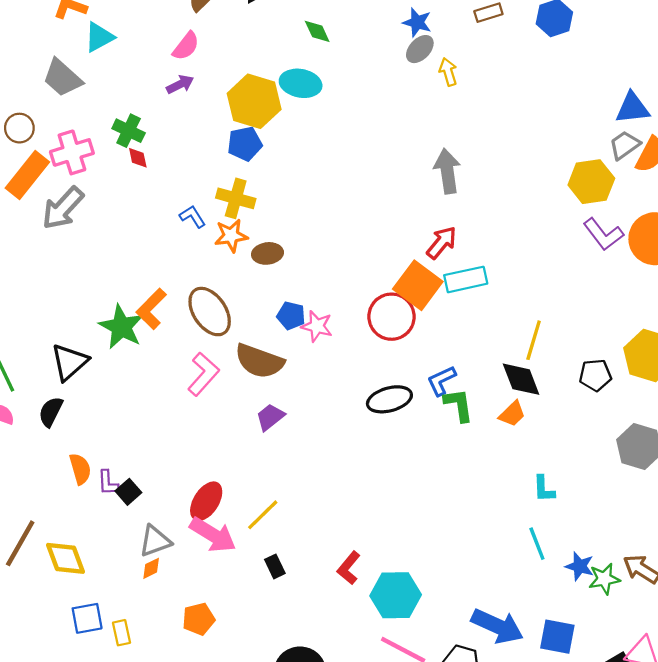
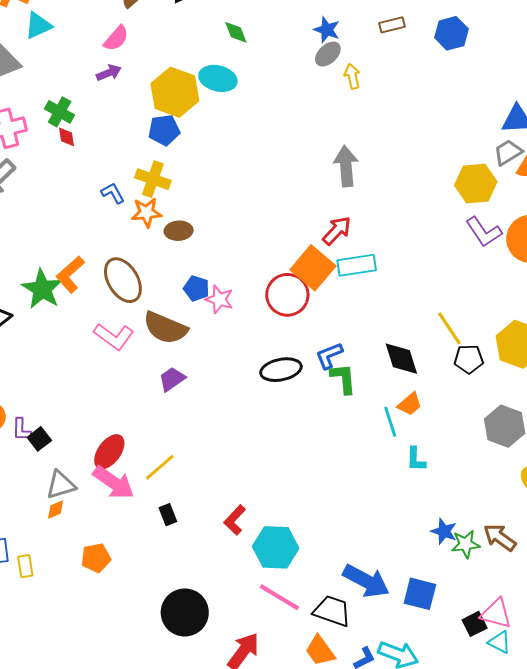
yellow line: (534, 340) -> (449, 328), moved, turned -54
pink L-shape: (203, 374) -> (114, 336), turned 81
orange trapezoid: (512, 414) -> (410, 404), moved
cyan line: (537, 544) -> (390, 422), moved

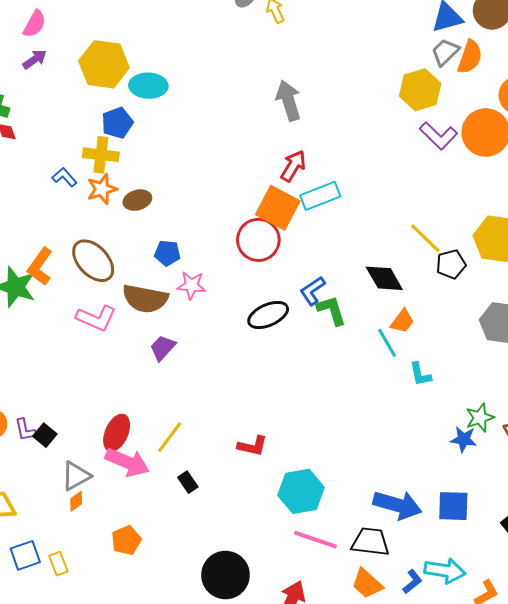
cyan ellipse: (218, 78) -> (148, 86), moved
blue pentagon: (164, 130) -> (117, 123), moved
pink star: (219, 299) -> (192, 285), moved
red L-shape: (235, 520) -> (252, 446), moved, turned -108
green star: (466, 544) -> (480, 418), moved

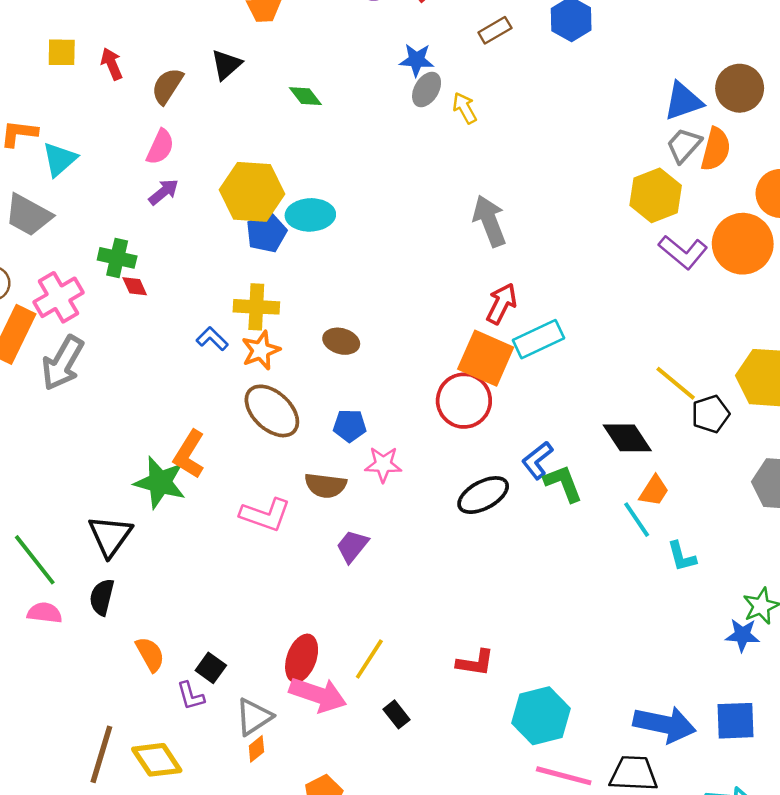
blue pentagon: (117, 123) -> (266, 232), moved
brown ellipse: (137, 200) -> (341, 341), moved, turned 36
brown ellipse: (93, 261) -> (272, 411), moved
brown semicircle: (145, 299) -> (326, 485), size x0.7
purple L-shape: (25, 430) -> (191, 696), moved

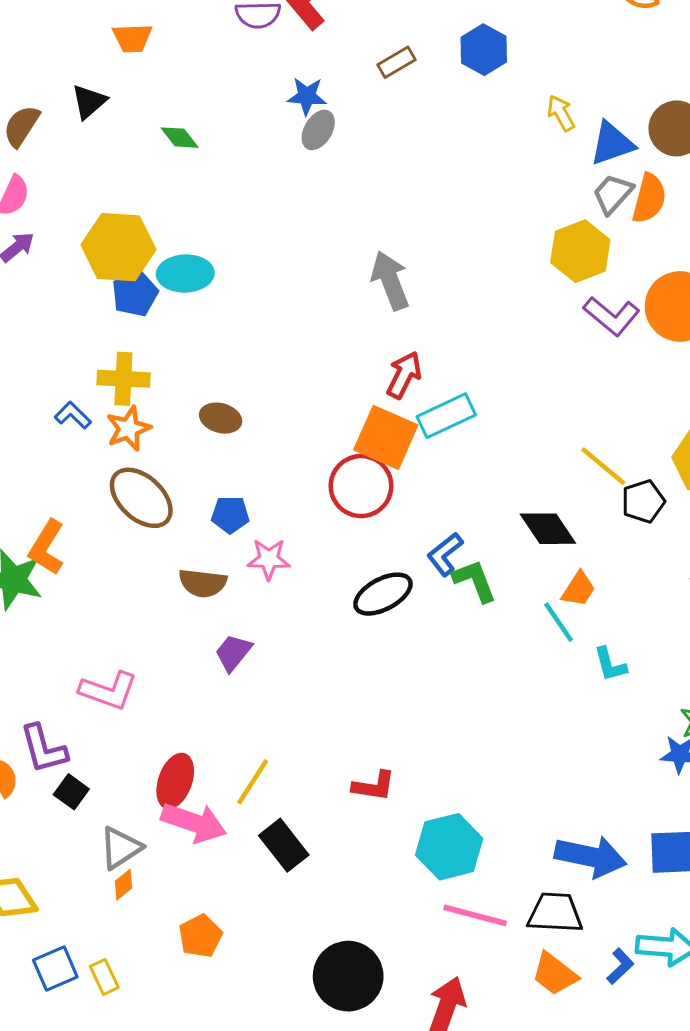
yellow arrow: (465, 108) -> (561, 113), moved
pink L-shape: (265, 515) -> (108, 691), moved
purple L-shape: (191, 696) -> (44, 749), moved, size x1.5
black rectangle: (396, 714) -> (284, 845), size x1.6

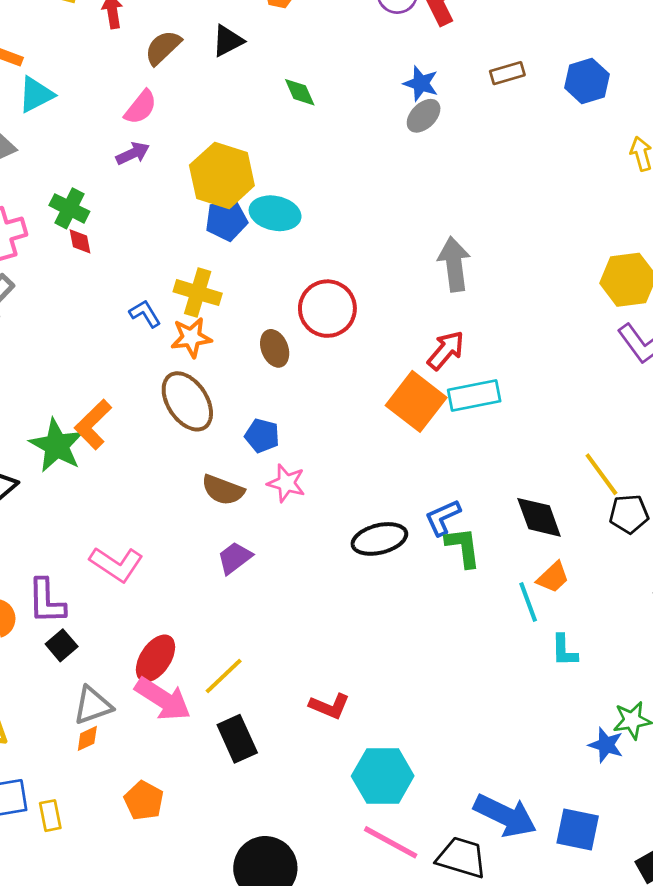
brown ellipse: (221, 418) -> (275, 348), turned 39
red circle: (361, 486) -> (327, 309), moved
orange pentagon: (200, 936) -> (144, 801), turned -30

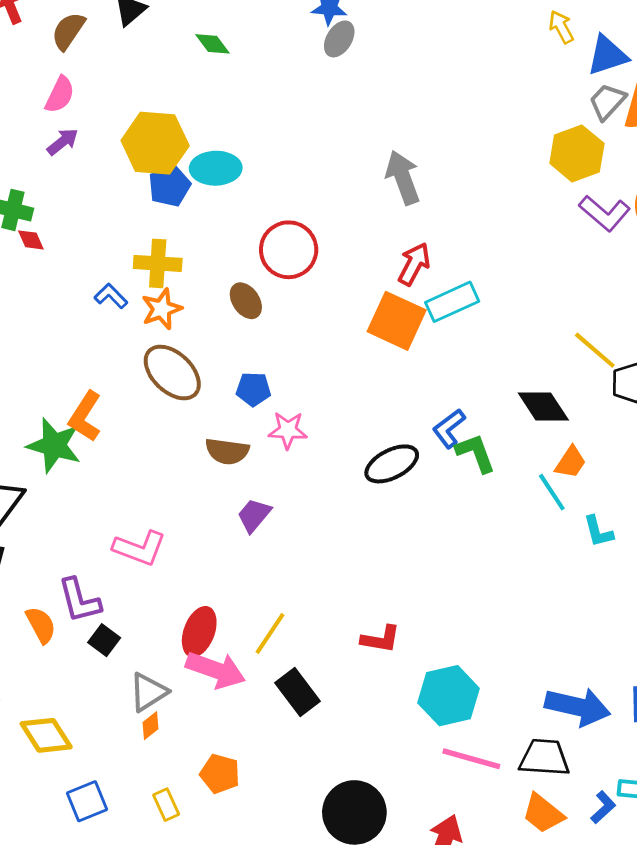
yellow rectangle: (50, 816) -> (166, 805), moved

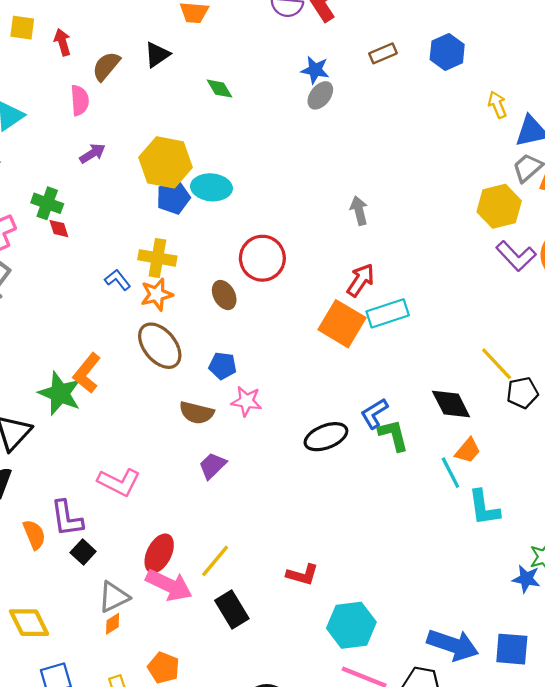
pink semicircle: (60, 95) -> (80, 100), moved, turned -36
gray arrow: (403, 178) -> (359, 211), size x0.7
cyan L-shape: (598, 531) -> (484, 508), size x1.4

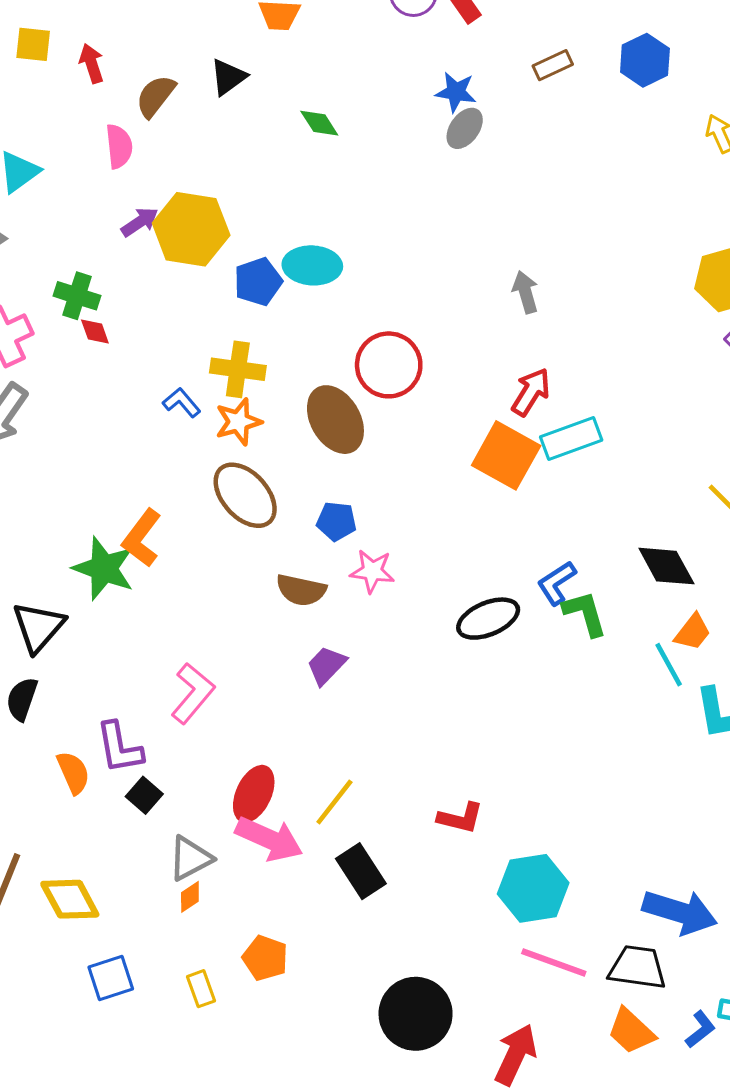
yellow hexagon: (166, 162) -> (191, 229), moved
brown ellipse: (224, 295) -> (335, 420), size x1.6
pink L-shape: (119, 482) -> (193, 693), turned -75

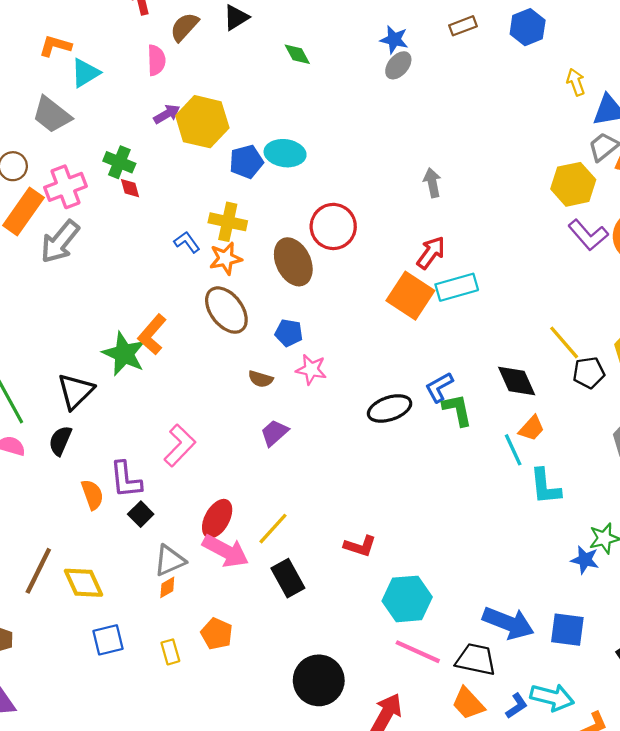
brown semicircle: (301, 590) -> (261, 379), size x0.7

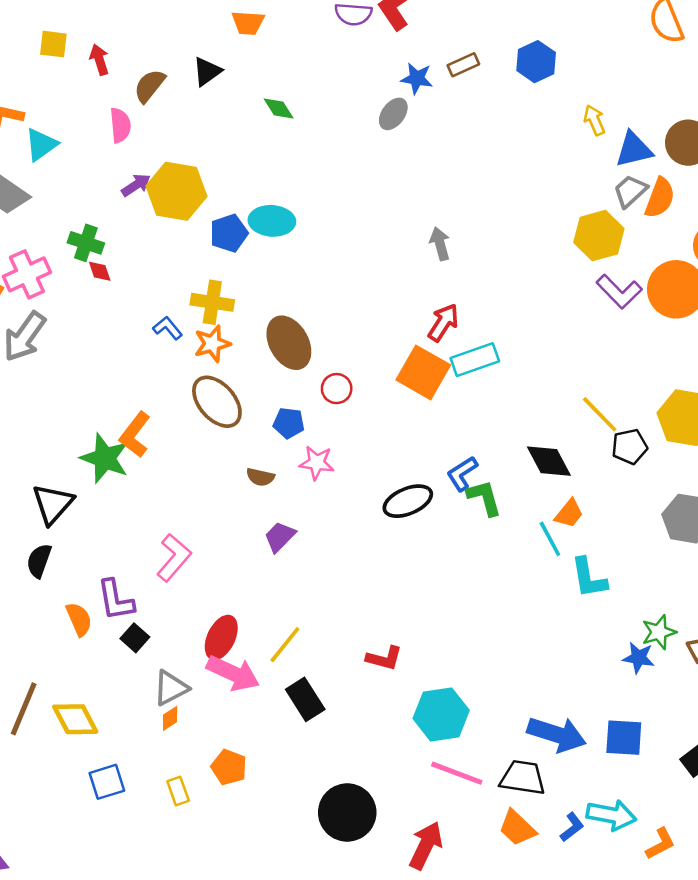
blue star: (394, 40) -> (417, 78), moved
red circle: (333, 226) -> (337, 389), moved, size x0.6

